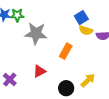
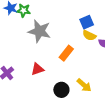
yellow arrow: (88, 80) -> (84, 85), turned 77

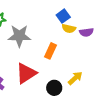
red triangle: (37, 69) -> (26, 73), size x1.6
yellow arrow: (84, 85) -> (75, 78), turned -70

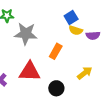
red triangle: (26, 73) -> (30, 72), turned 30
yellow arrow: (75, 78) -> (85, 73), moved

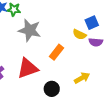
blue square: (71, 18) -> (92, 23), moved
red triangle: (30, 72) -> (28, 68), turned -30

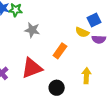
gray star: (30, 30) -> (32, 30), size x0.7
yellow arrow: (82, 78) -> (86, 76), turned -56

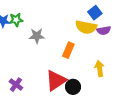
yellow semicircle: (82, 32) -> (86, 27), size x1.5
red triangle: (32, 68) -> (56, 80), moved

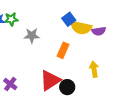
blue square: (95, 13) -> (69, 19), moved

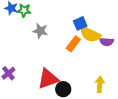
orange rectangle: (63, 50) -> (73, 44), moved
yellow arrow: (94, 69) -> (100, 84), moved

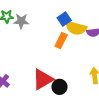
gray star: (40, 31) -> (21, 21), moved

